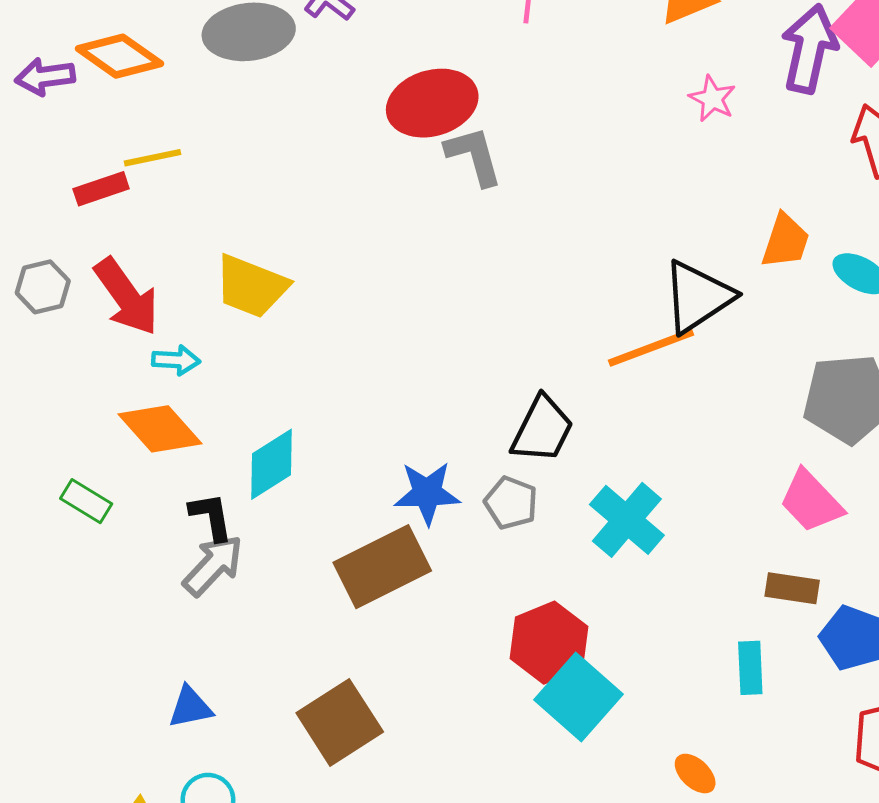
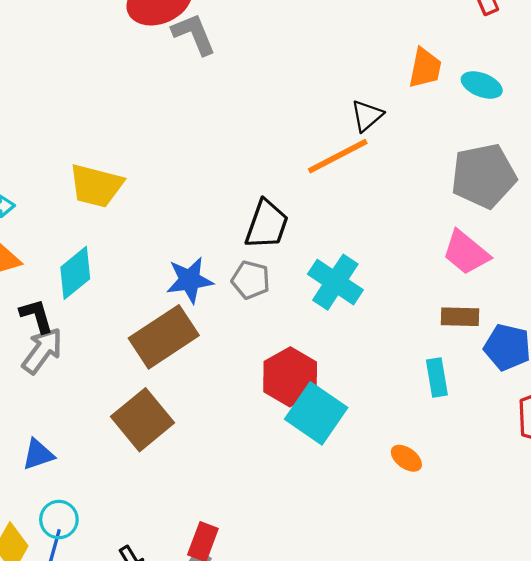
yellow trapezoid: (251, 286) -> (96, 186), moved
black triangle: (698, 297) -> (367, 116), size x0.6
brown square: (340, 722) -> (142, 420), moved

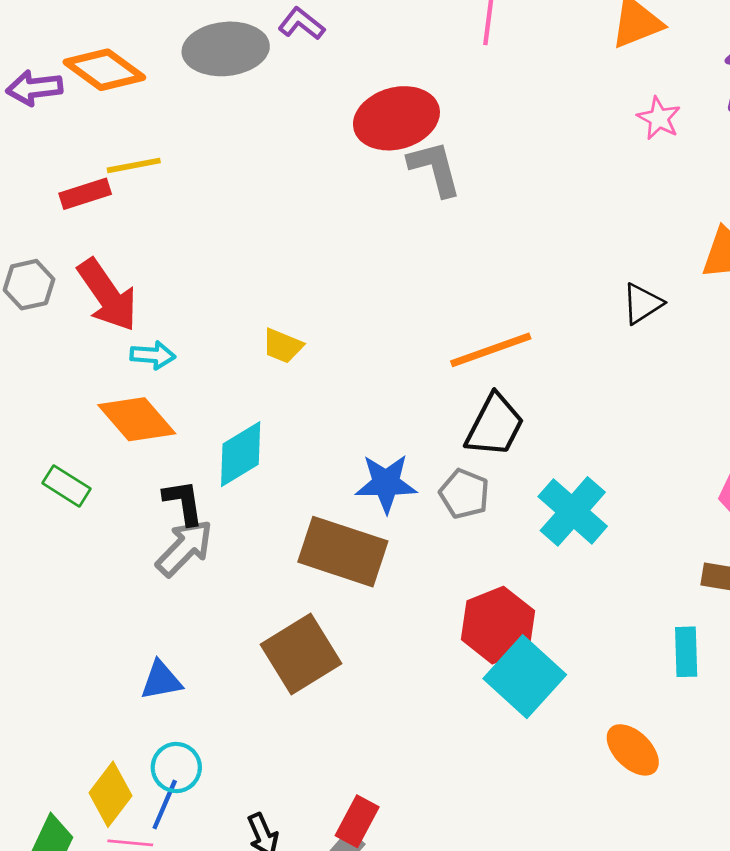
orange line: (338, 156) -> (491, 350), moved
yellow trapezoid: (96, 186) -> (283, 346), size x0.6
brown rectangle: (164, 337) -> (343, 552), turned 44
orange ellipse: (406, 458) -> (633, 750), size x1.4

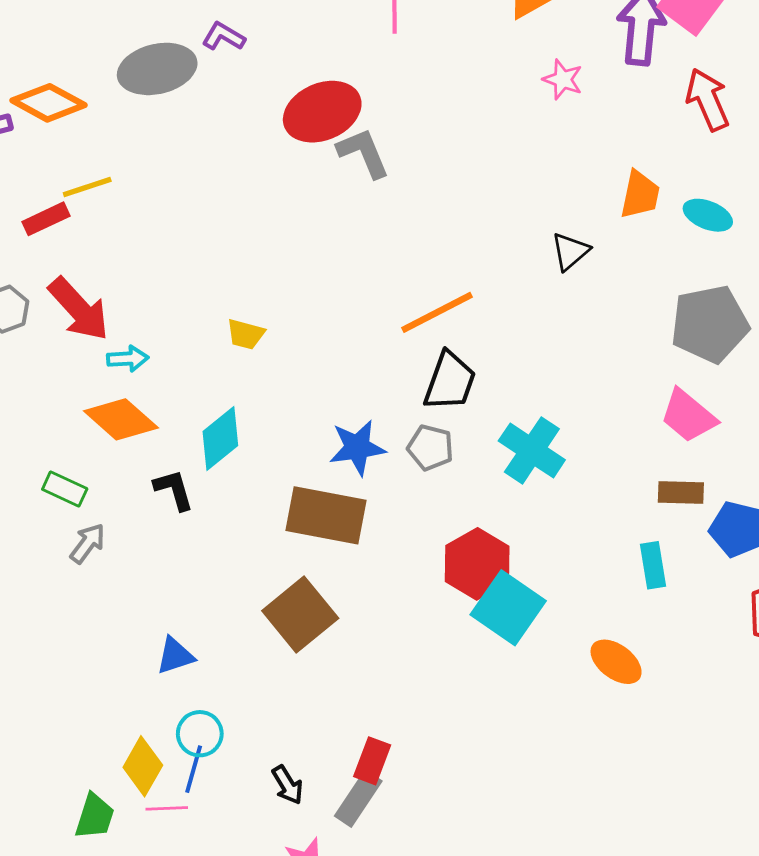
gray arrow: (185, 548) -> (88, 543), moved, size x0.7

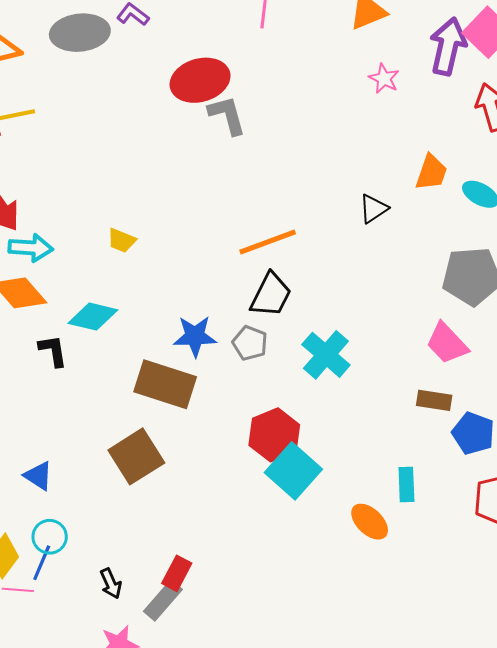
cyan arrow: (128, 359) -> (31, 248), size x1.4
cyan diamond: (220, 439) -> (93, 317), turned 45
cyan rectangle: (653, 565) -> (406, 484), moved
blue triangle: (175, 656) -> (38, 476), turned 44

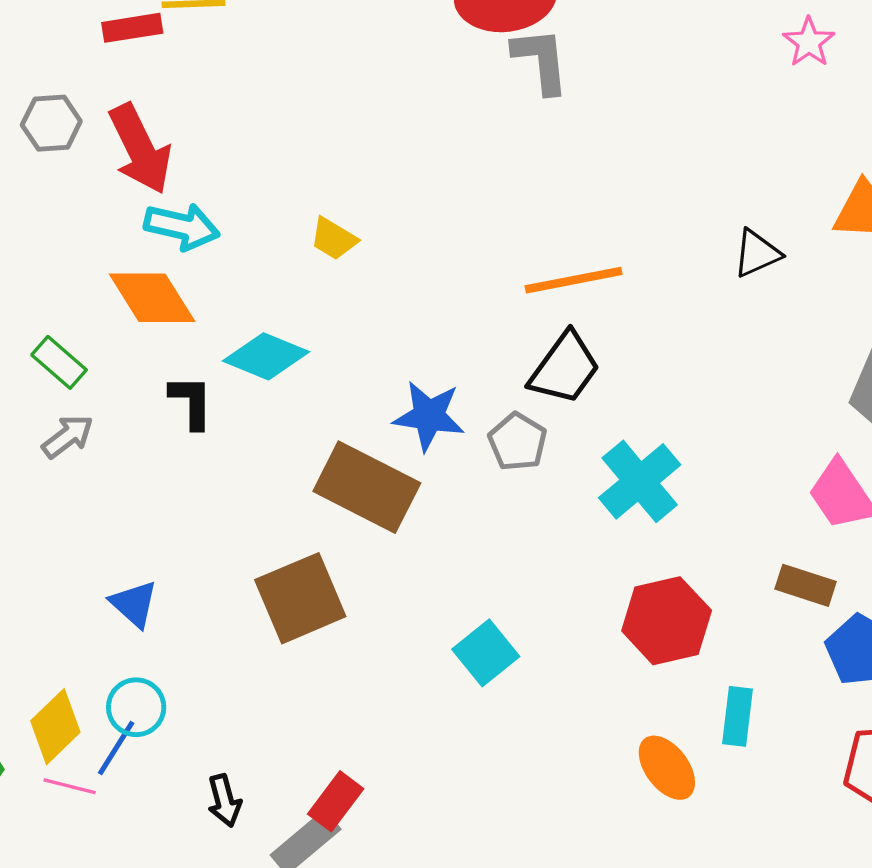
red hexagon: (274, 435) -> (667, 621), moved
cyan square: (293, 471) -> (486, 653), moved, size x0.7

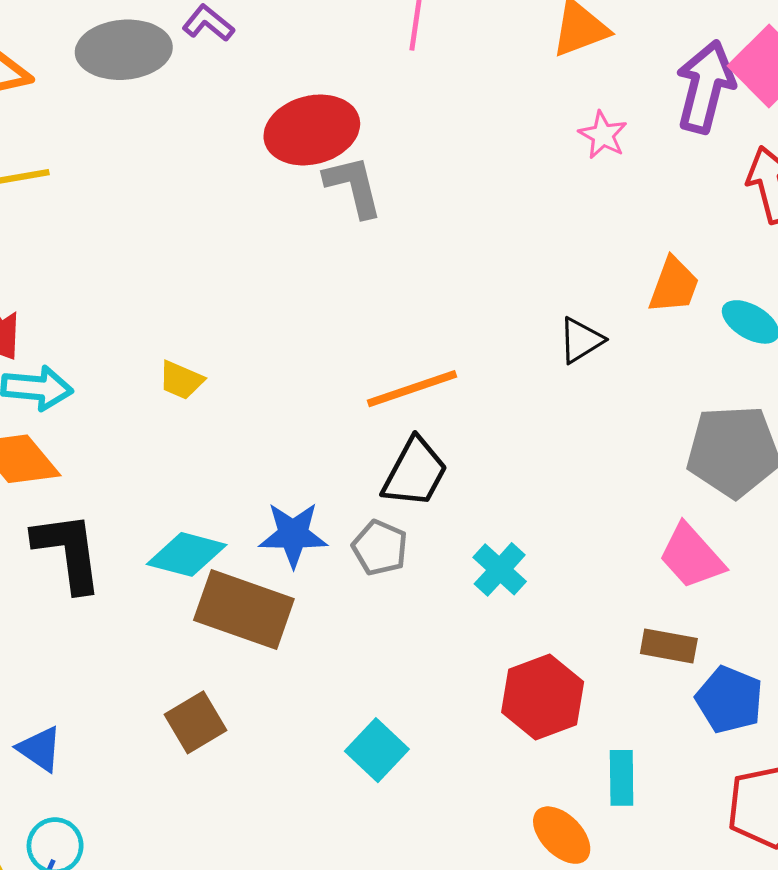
cyan diamond: (266, 356) -> (187, 554), moved
black L-shape: (191, 402) -> (68, 552), size x1.6
cyan cross: (640, 481) -> (500, 569), size x0.7
brown square: (300, 598) -> (196, 722), size x0.7

